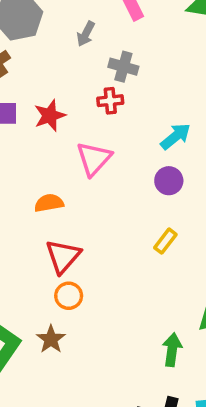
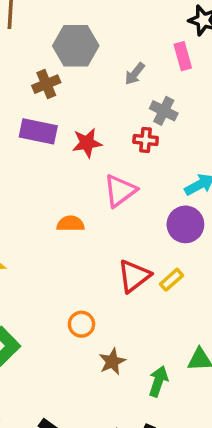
purple circle: (169, 181) -> (185, 224), size x1.4
red triangle: (63, 256) -> (134, 276), moved
orange circle: (69, 296) -> (81, 324), moved
brown star: (51, 339) -> (112, 361), moved

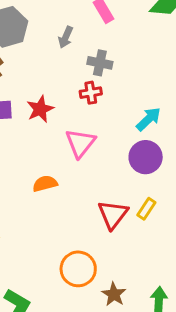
orange circle: (81, 324) -> (78, 269), size x1.5

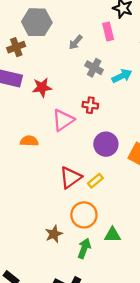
red cross: (91, 93) -> (90, 105), moved
cyan arrow: (149, 119) -> (122, 76), moved
orange circle: (78, 269) -> (84, 215), moved

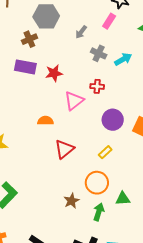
pink rectangle: (108, 32) -> (109, 21), turned 49
red triangle: (70, 177) -> (64, 149), moved

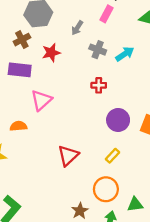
red star: (54, 73) -> (51, 53), moved
pink triangle: (74, 101) -> (41, 100), moved
orange semicircle: (45, 121) -> (18, 126), moved

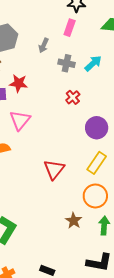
red star: (51, 53) -> (19, 83), moved, turned 30
red cross: (99, 85) -> (73, 97), turned -32
yellow rectangle: (113, 156) -> (97, 163), size x1.5

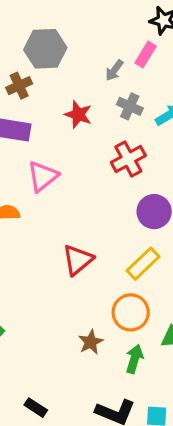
gray arrow: (44, 45) -> (114, 70), moved
red star: (19, 83) -> (78, 115), moved
red cross: (73, 97) -> (128, 159), size x1.5

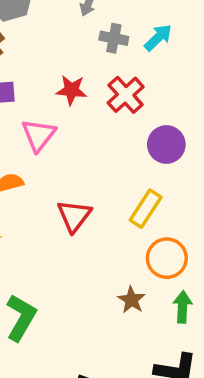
red star: (78, 115) -> (71, 90), moved
red triangle: (78, 260) -> (74, 216), moved
yellow rectangle: (143, 264) -> (146, 209), moved

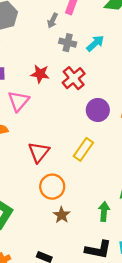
orange circle: (167, 258) -> (52, 187), moved
brown star: (132, 300) -> (62, 215), moved

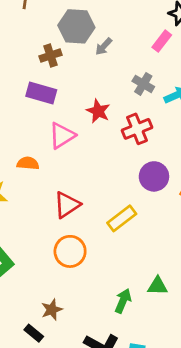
gray arrow: (53, 21) -> (104, 46), moved
brown star: (62, 215) -> (52, 310), moved

